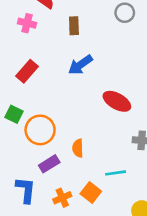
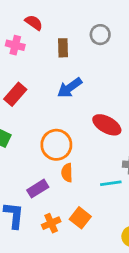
gray circle: (125, 13) -> (100, 35), moved
orange circle: (40, 130) -> (56, 145), moved
cyan line: (116, 173) -> (111, 183), moved

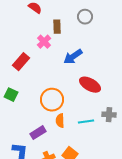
pink cross: (15, 45) -> (44, 42), moved, turned 32
blue arrow: (70, 88) -> (73, 57), moved
cyan line: (111, 183) -> (86, 122), moved

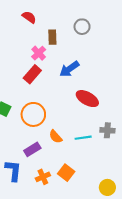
red rectangle: (21, 62) -> (32, 74), moved
orange circle: (52, 100) -> (33, 114), moved
orange semicircle: (60, 121) -> (56, 137), turned -40

